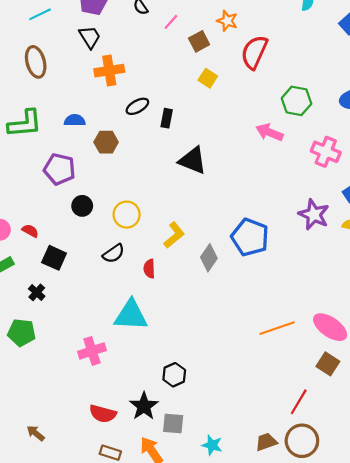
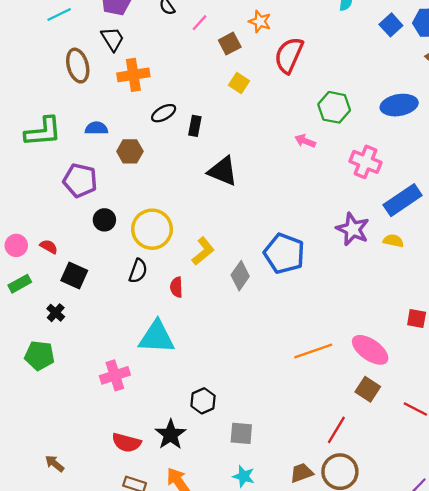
brown ellipse: (36, 62) -> (78, 66), moved
pink arrow: (269, 132) -> (305, 141), size x0.7
yellow circle: (127, 215) -> (152, 229), size x1.4
black semicircle: (114, 254) -> (138, 271), turned -35
gray square: (173, 423) -> (241, 433), moved

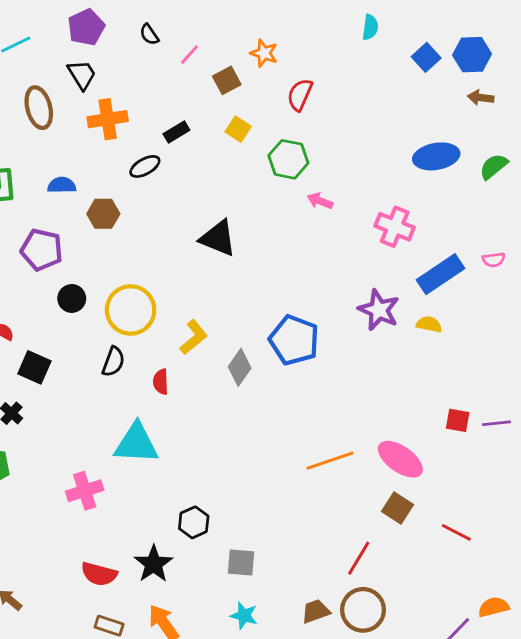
red semicircle: (289, 55) -> (300, 95), size x0.7
green hexagon: (334, 107) -> (288, 159), moved
black rectangle: (195, 126) -> (176, 132), moved, turned 48

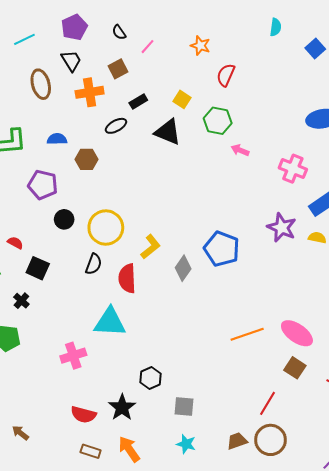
brown square: (227, 80) -> (118, 69), moved
black triangle: (218, 238) -> (168, 132), moved
red semicircle: (161, 382) -> (127, 278), size x1.6

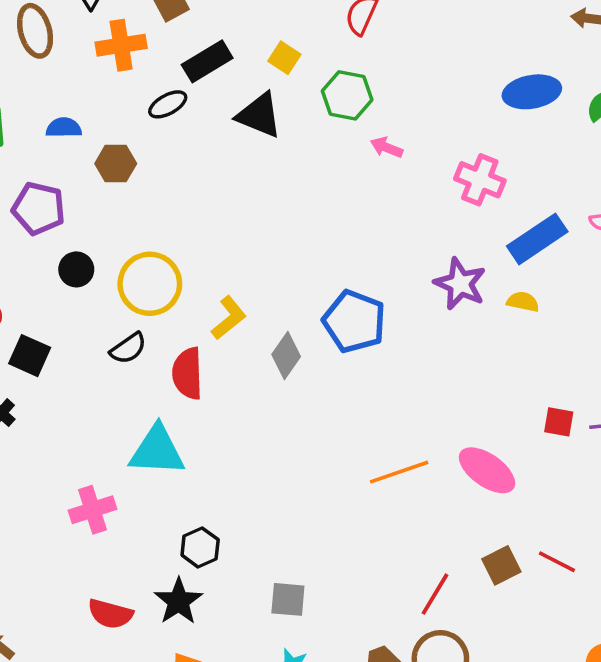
black rectangle: (138, 101) -> (207, 61), size x1.5
black semicircle: (94, 264) -> (128, 348), turned 35
brown square: (295, 368) -> (501, 565), moved, turned 30
black hexagon: (151, 378) -> (200, 547), moved

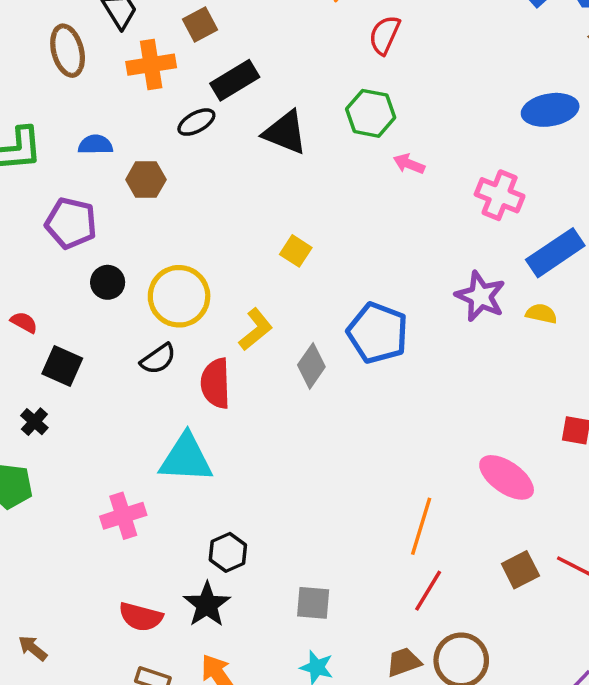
yellow square: (284, 58) -> (296, 251), moved
orange line: (399, 472) -> (421, 526), moved, turned -54
red line: (435, 594) -> (428, 591), moved

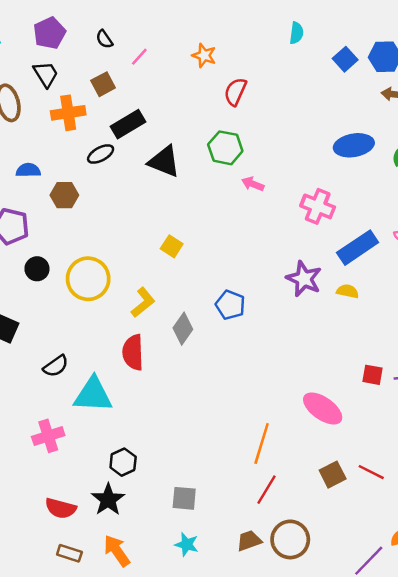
blue pentagon: (378, 333) -> (230, 305), size x0.7
black semicircle: (158, 359) -> (56, 366), moved
red semicircle: (216, 383) -> (133, 352), moved

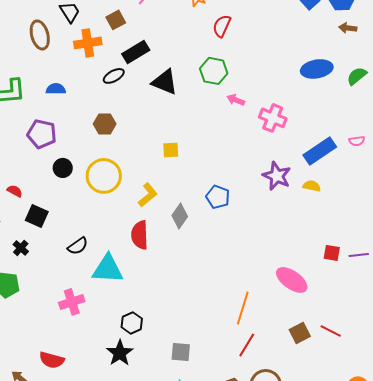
brown hexagon: (64, 195) -> (105, 124), moved
pink cross: (318, 206) -> (273, 118), moved
yellow square: (172, 246) -> (171, 150), turned -36
red semicircle: (61, 508) -> (52, 360), moved

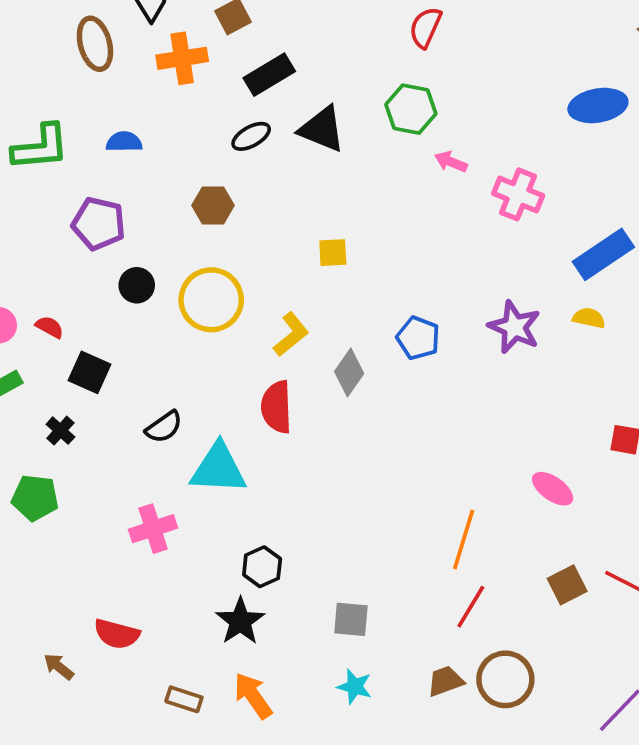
black ellipse: (114, 76) -> (251, 136), moved
purple star: (277, 176) -> (514, 327), moved
pink ellipse: (292, 280) -> (553, 489), size x0.7

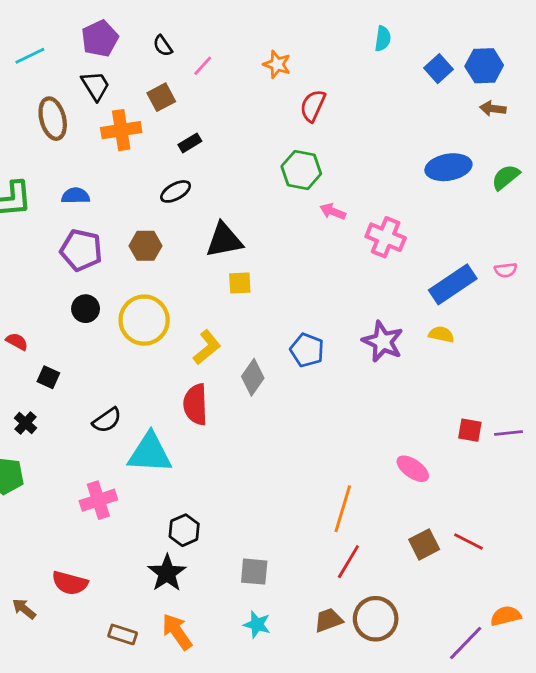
black rectangle: (269, 75) -> (190, 143), size x0.6
black triangle: (322, 129) -> (224, 240), moved, turned -33
purple pentagon: (99, 224) -> (81, 250), moved
black square: (89, 372) -> (48, 377), size x0.7

